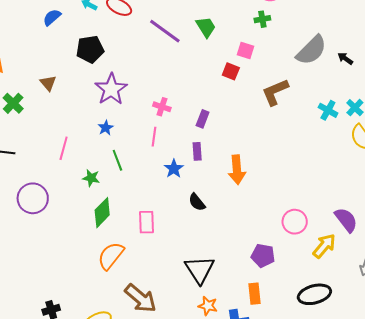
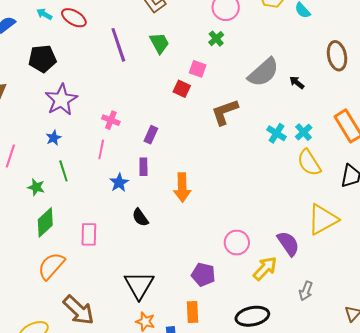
green cross: (262, 19) -> (216, 39), turned -35
purple line: (165, 31) -> (118, 45), turned 32

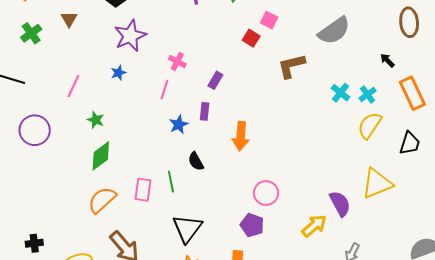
black arrow: (297, 83) -> (387, 60), moved
yellow semicircle: (309, 163) -> (370, 125), turned 60
green line: (63, 171) -> (171, 182), moved
pink rectangle: (89, 234) -> (143, 190), moved
pink circle: (237, 243) -> (266, 193), moved

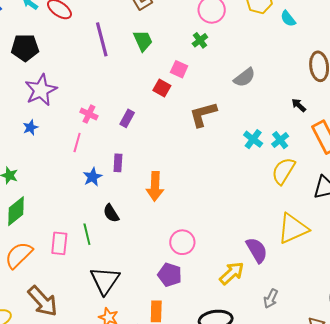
gray semicircle: (334, 31) -> (245, 77), size x0.7
purple rectangle: (215, 80) -> (127, 118), moved

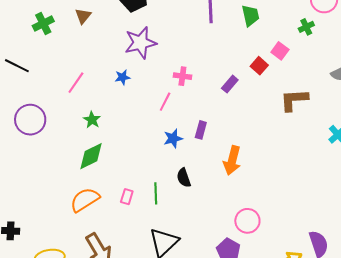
pink cross: (89, 114) -> (182, 76), turned -30
purple rectangle: (127, 118) -> (230, 84), moved
pink rectangle: (59, 243) -> (127, 197), size x0.7

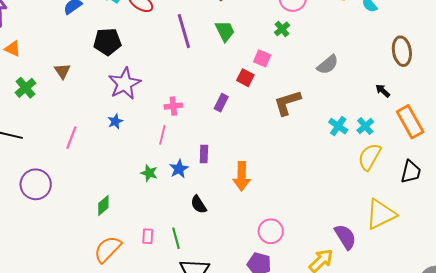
green star: (92, 120) -> (149, 173), moved
green diamond: (91, 156) -> (103, 205), size x0.7
green line: (156, 193) -> (176, 238), moved

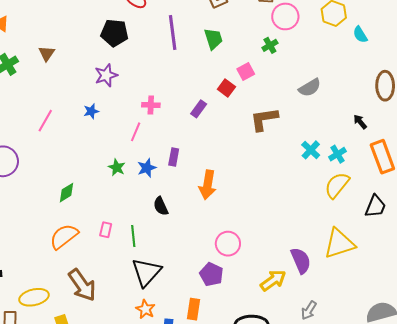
black pentagon: (107, 42) -> (114, 33), moved
pink square: (262, 58) -> (246, 72), turned 30
purple star: (125, 84) -> (106, 75), size x0.7

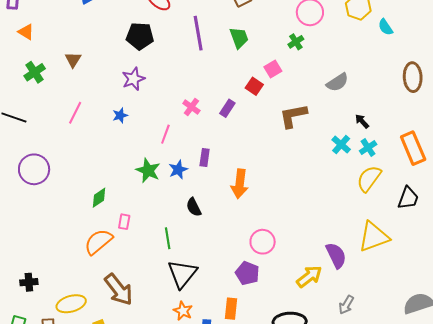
pink cross: (151, 105) -> (191, 107), moved, turned 36
pink line: (45, 121) -> (75, 113), moved
black arrow: (360, 122) -> (362, 121), moved
green star: (117, 167) -> (148, 170), size x1.4
pink rectangle: (106, 230) -> (124, 222), moved

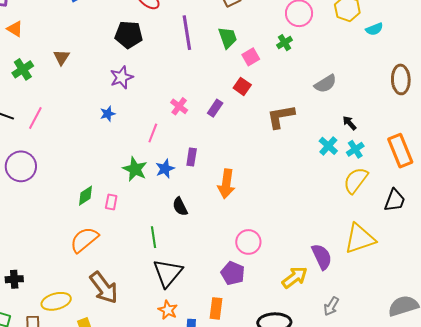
cyan semicircle: (385, 27) -> (374, 29), turned -78
pink square: (273, 69) -> (251, 57), moved
pink line: (75, 113) -> (35, 118), moved
pink rectangle: (124, 222) -> (111, 202), moved

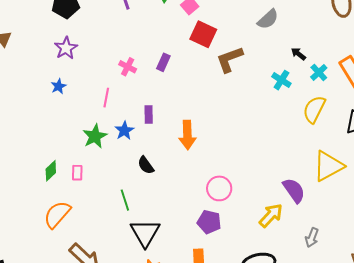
red square: (242, 86) -> (203, 34), moved, size x1.5
cyan cross: (355, 149) -> (319, 72), moved
green star: (135, 169) -> (95, 136), turned 30

